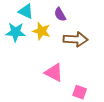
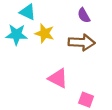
purple semicircle: (60, 14) -> (84, 15), moved

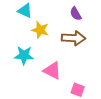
cyan star: (16, 34) -> (24, 55), moved

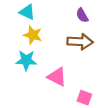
yellow star: (40, 30) -> (33, 35), moved

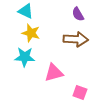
pink triangle: (57, 77) -> (54, 73), turned -42

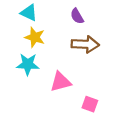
purple semicircle: (78, 14) -> (77, 16), moved

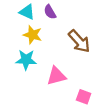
purple semicircle: (77, 16) -> (50, 12), moved
brown arrow: (85, 44) -> (79, 41), turned 45

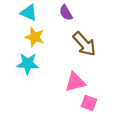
purple semicircle: (50, 12) -> (66, 13), moved
pink triangle: (56, 76) -> (75, 82), moved

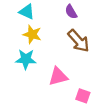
purple semicircle: (66, 13) -> (71, 12), moved
pink triangle: (75, 82) -> (58, 76), moved

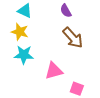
yellow star: (32, 34) -> (20, 32), moved

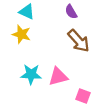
cyan star: (24, 55) -> (31, 74), moved

